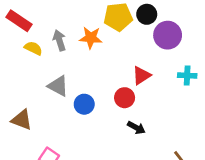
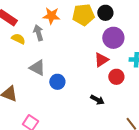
purple circle: (168, 35) -> (113, 38), moved
orange star: (91, 38) -> (51, 16), moved
red circle: (125, 98) -> (116, 77), moved

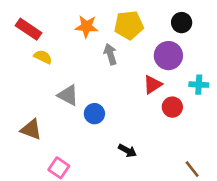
black circle: (105, 13) -> (182, 23), moved
gray arrow: (38, 33) -> (110, 54), moved
black arrow: (97, 100) -> (127, 151), moved

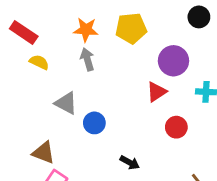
black circle: (182, 23) -> (199, 17), moved
gray arrow: (110, 54) -> (87, 59), moved
red circle: (172, 107) -> (176, 127), moved
brown triangle: (31, 129) -> (43, 153), moved

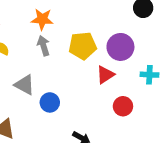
yellow pentagon: (131, 28) -> (83, 46), moved

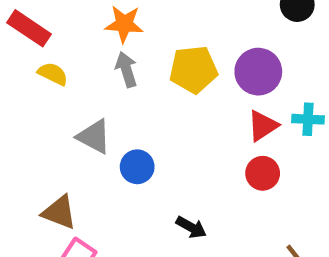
red triangle: (105, 75) -> (263, 126), moved

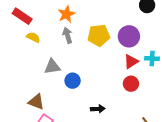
orange star: (124, 24) -> (66, 14), turned -30
gray triangle: (94, 137) -> (52, 67), turned -36
black arrow: (191, 227) -> (98, 109), turned -32

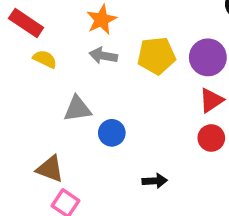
gray arrow: (67, 35) -> (103, 56), turned -63

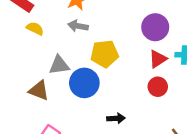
yellow pentagon: (156, 56) -> (105, 54), moved
blue circle: (112, 133) -> (84, 83), size x1.5
brown triangle: (50, 169) -> (39, 90), moved

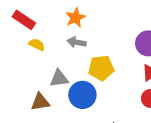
brown triangle: (39, 90) -> (40, 102), turned -30

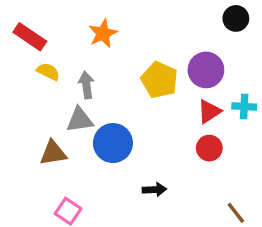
gray arrow: (77, 42) -> (86, 85), moved, turned 72
yellow pentagon: (101, 68) -> (159, 80), moved, turned 30

